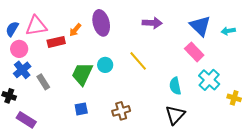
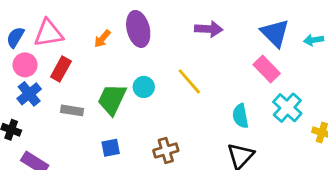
red rectangle: (56, 42) -> (61, 69), moved, turned -48
gray rectangle: (43, 82) -> (72, 110), moved, turned -49

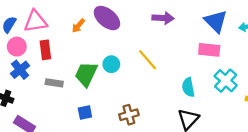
purple ellipse: (138, 29) -> (107, 18), turned -36
red rectangle: (61, 69) -> (45, 50), turned -36
pink rectangle: (267, 69) -> (209, 50), turned -40

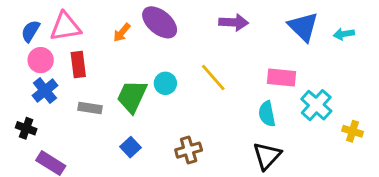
pink rectangle: (209, 50) -> (281, 78), moved
blue square: (85, 113) -> (131, 147), turned -32

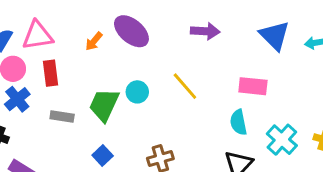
cyan cross: (316, 105) -> (282, 140), moved

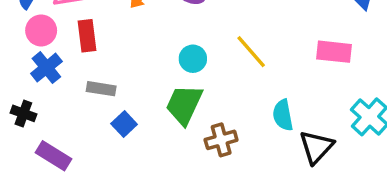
green trapezoid: (104, 105) -> (184, 105), moved
cyan semicircle: (238, 122) -> (283, 115), moved
blue square: (103, 156) -> (124, 124), moved

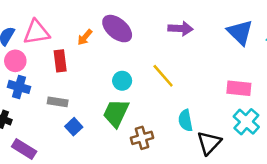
red rectangle: (87, 36) -> (60, 61), moved
pink rectangle: (334, 52) -> (239, 88), moved
blue cross: (46, 68) -> (19, 87), turned -35

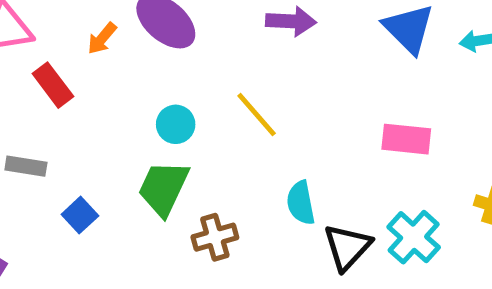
red rectangle: (60, 61) -> (53, 85), turned -30
gray rectangle: (58, 102) -> (26, 166), moved
cyan cross: (246, 122) -> (414, 237), moved

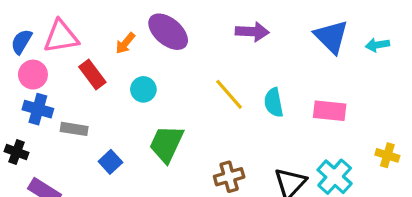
cyan circle: (176, 124) -> (143, 89), moved
cyan semicircle: (301, 203) -> (274, 103), moved
brown cross: (215, 237) -> (229, 177), moved

